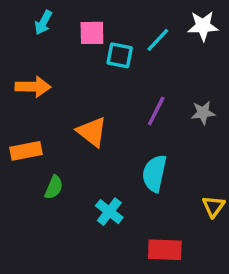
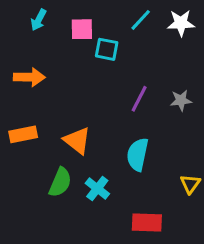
cyan line: (158, 40) -> (141, 20), moved
orange triangle: (92, 132) -> (77, 141), moved
green semicircle: (54, 187) -> (60, 182), moved, size x1.4

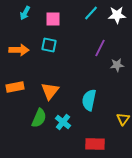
cyan square: (107, 49) -> (49, 45), moved
purple line: (139, 99) -> (100, 48), moved
orange triangle: (77, 141) -> (50, 91), turned 30

